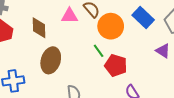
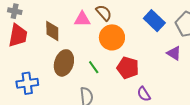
orange circle: (111, 26) -> (112, 37), moved
green line: (99, 51) -> (94, 67), moved

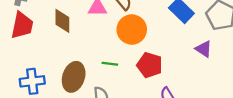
brown ellipse: (64, 63) -> (74, 77), moved
green line: (94, 67) -> (110, 64), turned -48

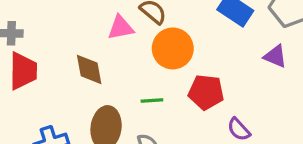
brown diamond: (62, 21) -> (89, 69), moved

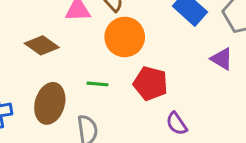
brown diamond: (89, 69) -> (42, 45), turned -52

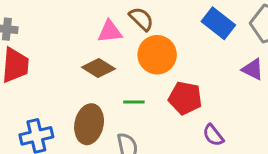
brown diamond: (42, 45) -> (98, 68), moved

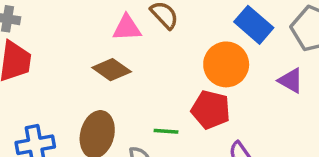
orange circle: (157, 55) -> (226, 64), moved
green line: (134, 102) -> (166, 131), moved

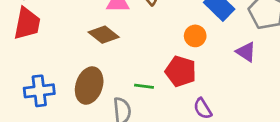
orange circle: (226, 64) -> (195, 36), size x0.6

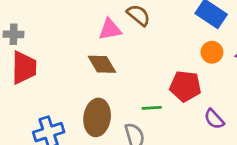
brown diamond: (104, 35) -> (102, 64), turned 32
orange circle: (195, 36) -> (212, 52), moved

